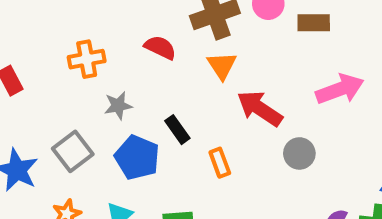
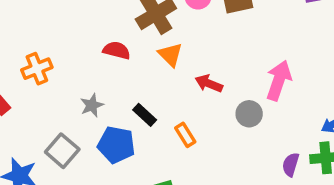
orange cross: (87, 59) -> (37, 69), moved
pink arrow: (340, 89) -> (279, 80), moved, turned -39
red arrow: (260, 108) -> (209, 84), size x0.7

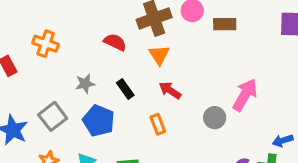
orange cross: (37, 69) -> (46, 44), turned 30
red arrow: (209, 84) -> (170, 90), moved
black rectangle: (145, 115) -> (125, 89), moved

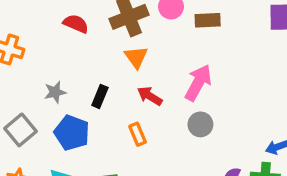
red semicircle: (115, 42) -> (76, 24), moved
black rectangle: (125, 89) -> (100, 96), turned 60
pink arrow: (245, 95) -> (198, 83), moved

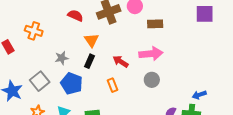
brown rectangle: (208, 20) -> (155, 24), moved
orange triangle: (136, 57) -> (91, 40), moved
pink arrow: (198, 83) -> (151, 54), turned 55

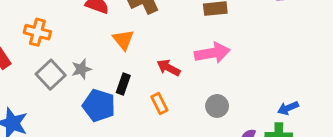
black rectangle: (90, 61) -> (123, 84), moved
gray circle: (152, 80) -> (217, 106), moved
gray square: (40, 81) -> (51, 75), moved

